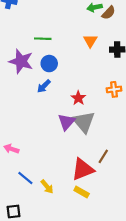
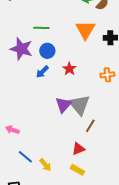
orange triangle: (90, 41) -> (85, 30), size x1.5
red star: (78, 98) -> (69, 69), moved
brown line: (103, 156) -> (90, 126), moved
red triangle: (83, 169) -> (78, 149), size x0.6

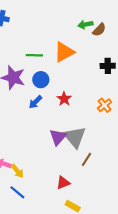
orange triangle: (85, 30) -> (64, 52), moved, turned 30
orange cross: (107, 75) -> (105, 105), turned -32
red triangle: (78, 149) -> (63, 183), moved
yellow arrow: (45, 165) -> (17, 171), moved

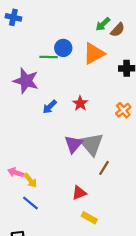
green arrow: (85, 24) -> (103, 24), turned -32
orange triangle: (64, 52) -> (94, 54), moved
blue circle: (41, 80) -> (63, 48), moved

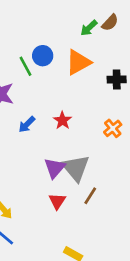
brown semicircle: (118, 30) -> (110, 23), moved
green line: (49, 57) -> (25, 66), turned 60
red triangle: (79, 193) -> (57, 201), moved, turned -35

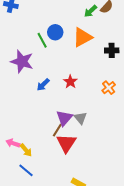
gray triangle: (76, 168) -> (80, 118), size x0.6
brown line: (90, 196) -> (57, 130), moved
red triangle: (57, 201) -> (66, 143), size x1.5

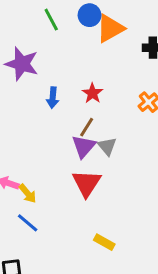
blue circle: (55, 32) -> (90, 15), moved
green line: (42, 40) -> (51, 20), moved
blue arrow: (43, 85) -> (53, 98), turned -40
brown line: (57, 130) -> (87, 127), moved

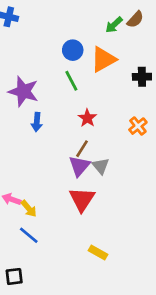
blue circle: (90, 15) -> (73, 50), moved
green line: (51, 20) -> (71, 81), moved
blue arrow: (53, 98) -> (37, 122), moved

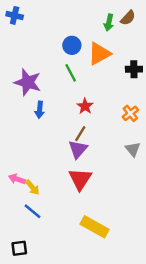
green arrow: (114, 25) -> (109, 23), turned -35
gray triangle: (101, 166) -> (133, 149), moved
yellow rectangle: (98, 253) -> (95, 227), size x1.6

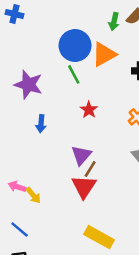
blue circle: (72, 45) -> (75, 45), size x1.6
blue arrow: (40, 110) -> (41, 124), moved
brown line: (80, 134) -> (90, 169), moved
blue line: (32, 211) -> (20, 229), moved

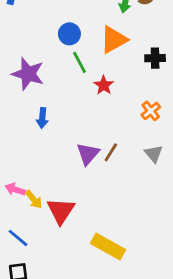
blue circle: (75, 45) -> (69, 34), moved, size x0.6
red star: (89, 110) -> (104, 85), moved
brown line: (90, 169) -> (111, 152), moved
red triangle: (84, 187) -> (61, 211), moved

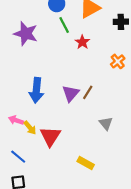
blue arrow: (42, 118) -> (36, 90), moved, size x1.6
gray triangle: (154, 154) -> (106, 123), moved
yellow rectangle: (108, 247) -> (86, 163), size x0.7

